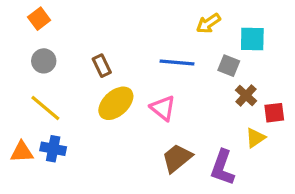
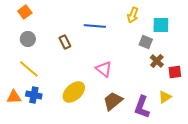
yellow arrow: (208, 23) -> (133, 15), turned -35
blue line: (177, 62) -> (95, 26), moved
yellow ellipse: (116, 103) -> (74, 92), moved
yellow triangle: (255, 138) -> (165, 97), moved

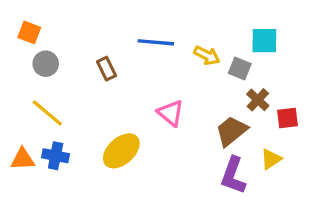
orange square: (25, 12) -> (29, 32), moved, turned -32
yellow arrow: (133, 15) -> (207, 55), moved, turned -84
brown trapezoid: (113, 101) -> (232, 131), moved

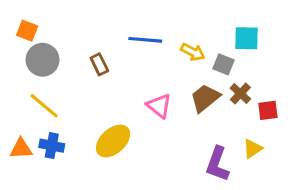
gray circle: (46, 64) -> (43, 60), size x1.4
brown trapezoid: (232, 131) -> (205, 98), moved

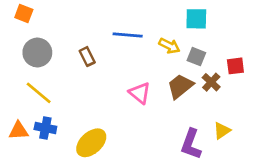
orange square: (27, 31) -> (24, 13), moved
cyan square: (246, 38) -> (196, 19), moved
red square: (268, 110) -> (235, 66), moved
yellow ellipse: (113, 141) -> (91, 143), moved

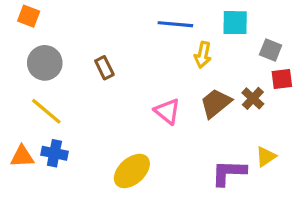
blue line: (128, 35) -> (175, 24), moved
yellow arrow: (169, 46) -> (203, 55), turned 75
gray square: (196, 57) -> (271, 50), moved
yellow ellipse: (91, 143) -> (132, 171), moved
purple L-shape: (191, 144) -> (229, 173), turned 72

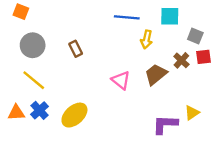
brown cross: (253, 98) -> (181, 60), moved
blue cross: (54, 153) -> (40, 110), turned 36
yellow ellipse: (132, 171) -> (74, 115), moved

